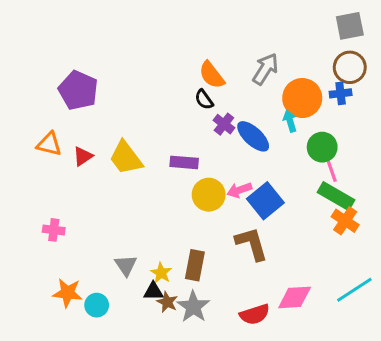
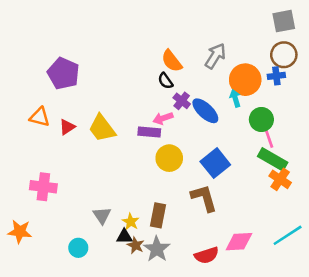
pink arrow: (239, 190) -> (163, 118), moved
pink cross: (54, 230) -> (43, 187), size x1.5
orange star: (67, 293) -> (20, 232), moved

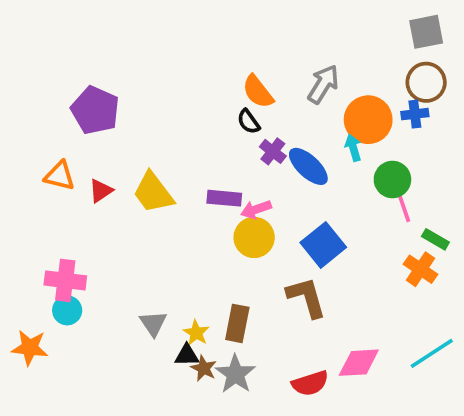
pink arrow: (163, 118) -> (256, 209), moved
green rectangle: (273, 159) -> (435, 239), moved, size x0.6
cyan circle: (78, 248) -> (67, 310), moved

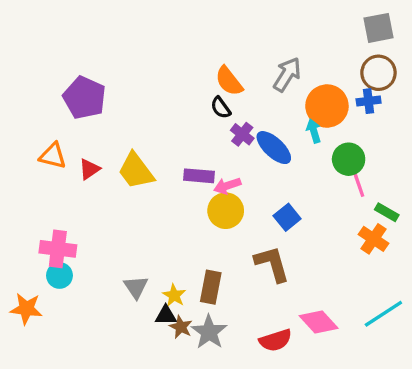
blue square: (323, 245) -> (287, 217), size x0.7
pink diamond: (359, 363) -> (319, 322), turned 51

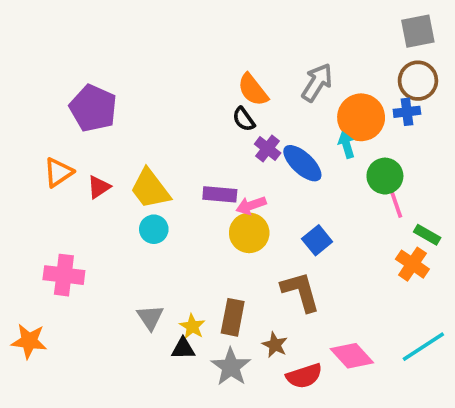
orange triangle: (53, 156) -> (58, 172), turned -48
cyan circle: (59, 275) -> (154, 229), moved
brown star: (181, 327) -> (275, 345), moved

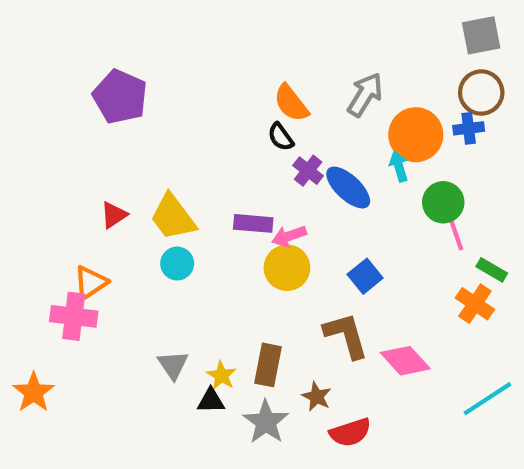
purple pentagon: (93, 108) -> (120, 97), moved
orange triangle: (58, 172) -> (91, 283), moved
orange star: (29, 341) -> (34, 392), turned 30
pink diamond: (352, 356) -> (405, 361), moved

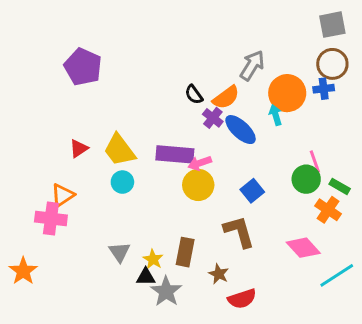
orange semicircle: (291, 103) -> (226, 97), moved, turned -88
green circle: (443, 202) -> (306, 179), moved
purple rectangle: (253, 223) -> (175, 154), size x1.4
pink diamond: (405, 361) -> (303, 248), moved
gray star: (266, 422) -> (166, 291), moved

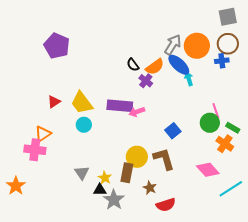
orange circle: (287, 93) -> (197, 46), moved
blue ellipse: (241, 130) -> (179, 65), moved
yellow circle: (198, 185) -> (137, 157), moved

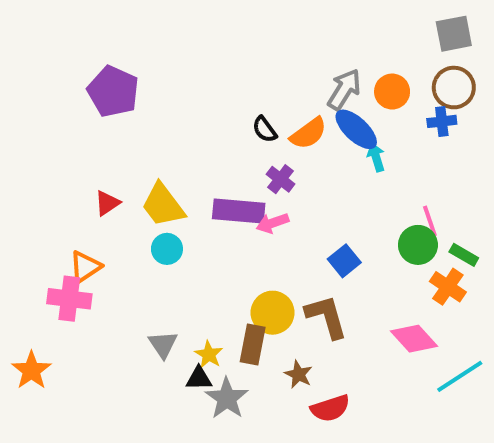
orange circle: (197, 46) -> (392, 92), size x0.7
purple cross: (146, 81) -> (281, 179), moved

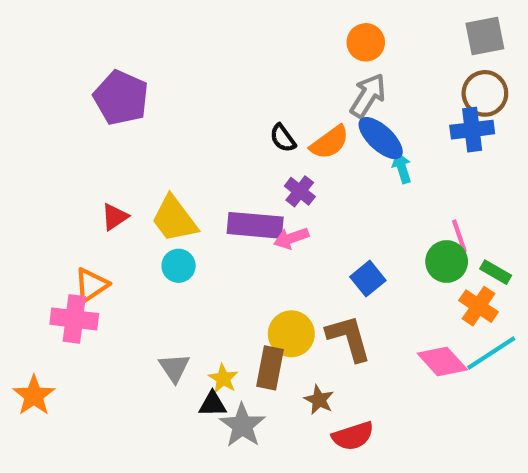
orange circle: (392, 92) -> (366, 42), moved
blue cross: (442, 121) -> (472, 130), size x1.4
cyan line: (460, 376) -> (491, 353), moved

